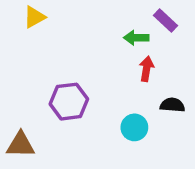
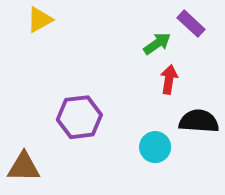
green arrow: (136, 38) -> (157, 44), turned 145
black semicircle: (172, 105) -> (199, 121), size x1.4

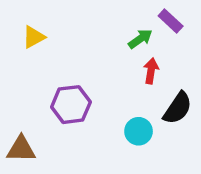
yellow triangle: (40, 20) -> (34, 37), moved
black semicircle: (199, 121) -> (178, 108), turned 120

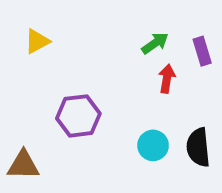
purple rectangle: (171, 21) -> (202, 51), moved, turned 30
black semicircle: (178, 108) -> (198, 147), moved, turned 140

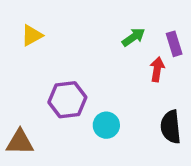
red arrow: (167, 79) -> (157, 69), moved
cyan circle: (153, 145) -> (106, 125), moved

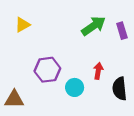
green arrow: (133, 37) -> (93, 26), size x1.5
red arrow: (157, 69) -> (98, 71), moved

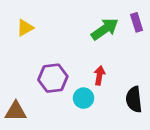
purple rectangle: (122, 31) -> (137, 22), moved
red arrow: (98, 71) -> (99, 75), moved

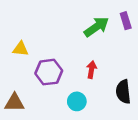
yellow triangle: (25, 28) -> (21, 49), moved, turned 35
cyan circle: (83, 98) -> (77, 101), moved

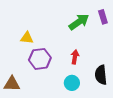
yellow triangle: (21, 49) -> (27, 38), moved
cyan circle: (77, 101) -> (72, 83), moved

